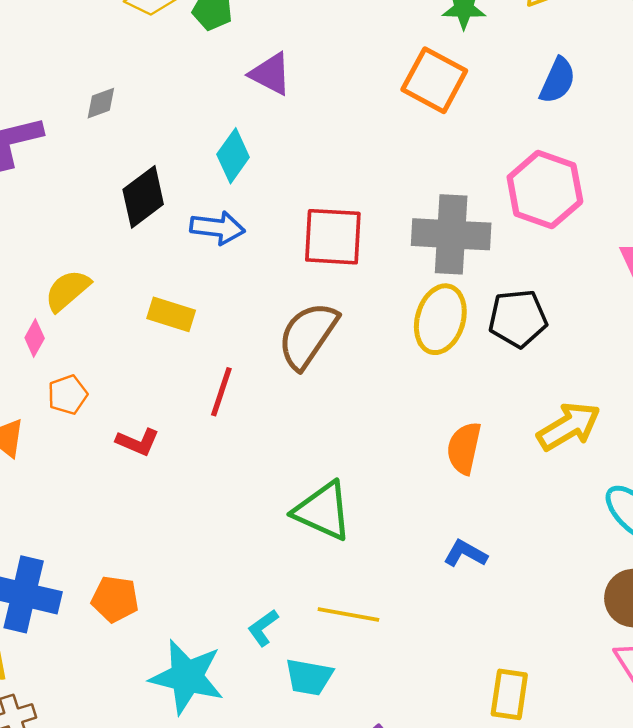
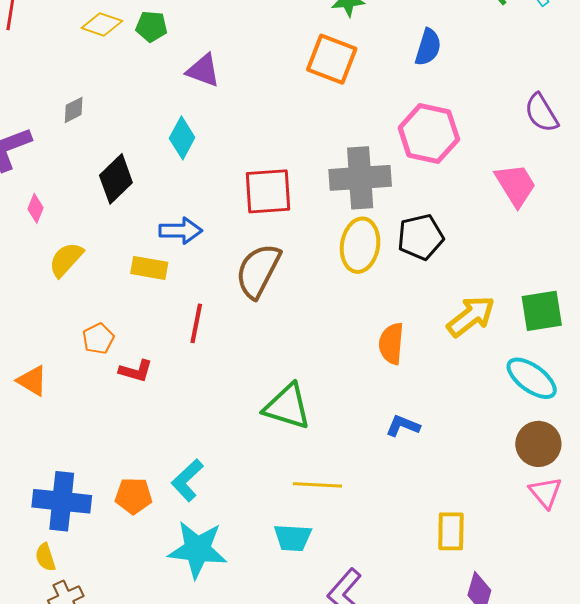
blue arrow: (217, 228) -> (181, 231), moved
pink diamond: (35, 338) -> (36, 208), moved
orange pentagon: (68, 395) -> (98, 339), moved
cyan L-shape: (263, 628) -> (187, 480), moved, size x1.4

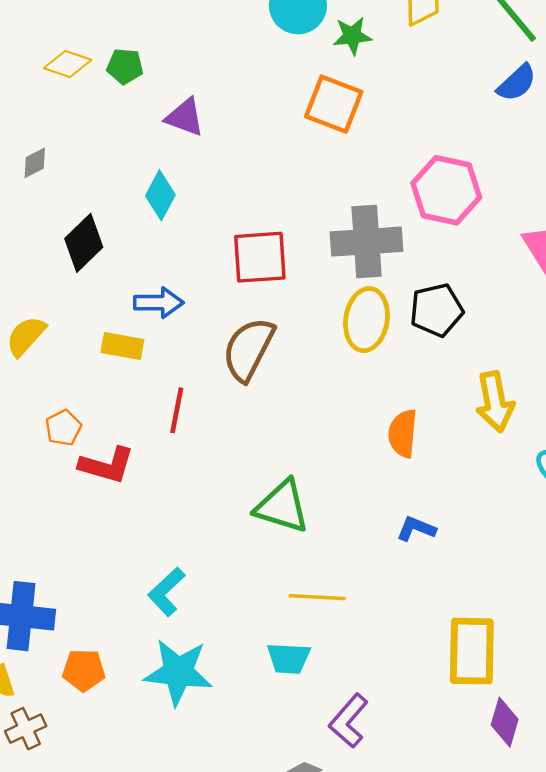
blue semicircle: (428, 47) -> (517, 83), moved, turned 30
yellow arrow: (471, 316) -> (495, 402), turned 117
red L-shape: (136, 371) -> (107, 465), size x1.4
orange pentagon: (134, 496) -> (84, 670), moved
yellow rectangle: (451, 531) -> (472, 651), size x1.5

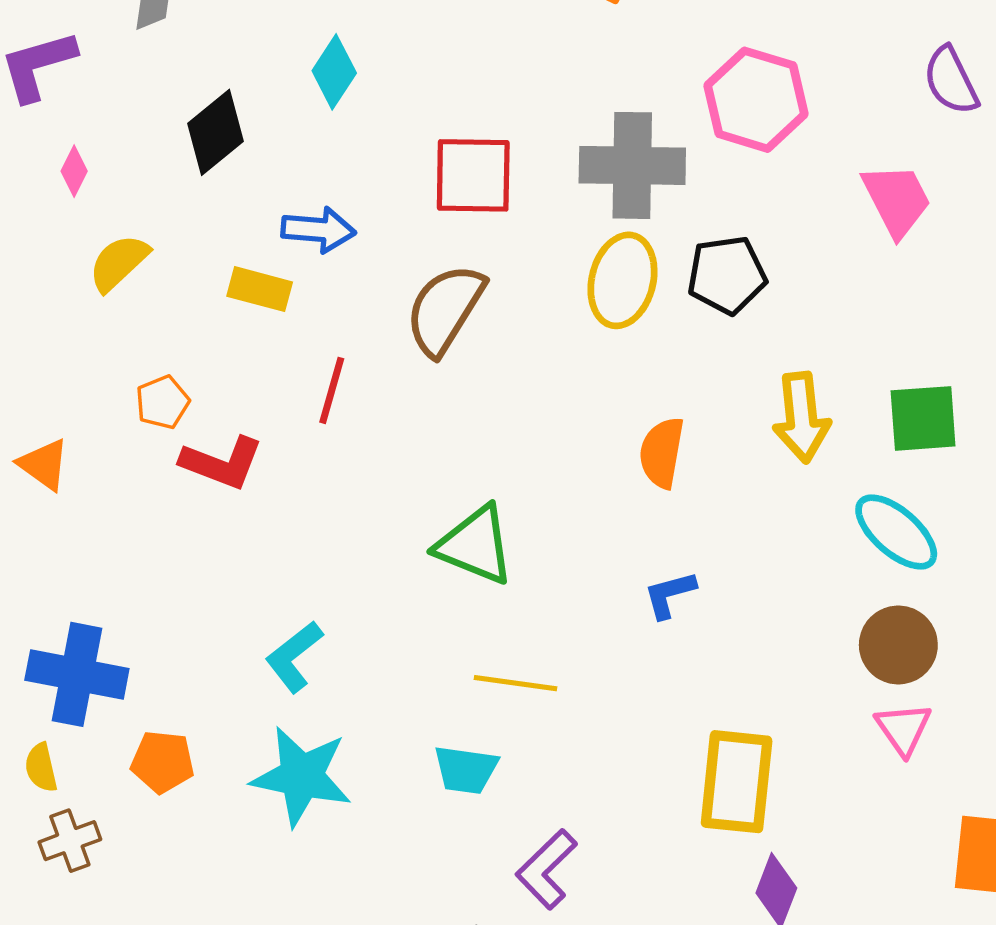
blue L-shape: (416, 529) -> (670, 595), turned -42

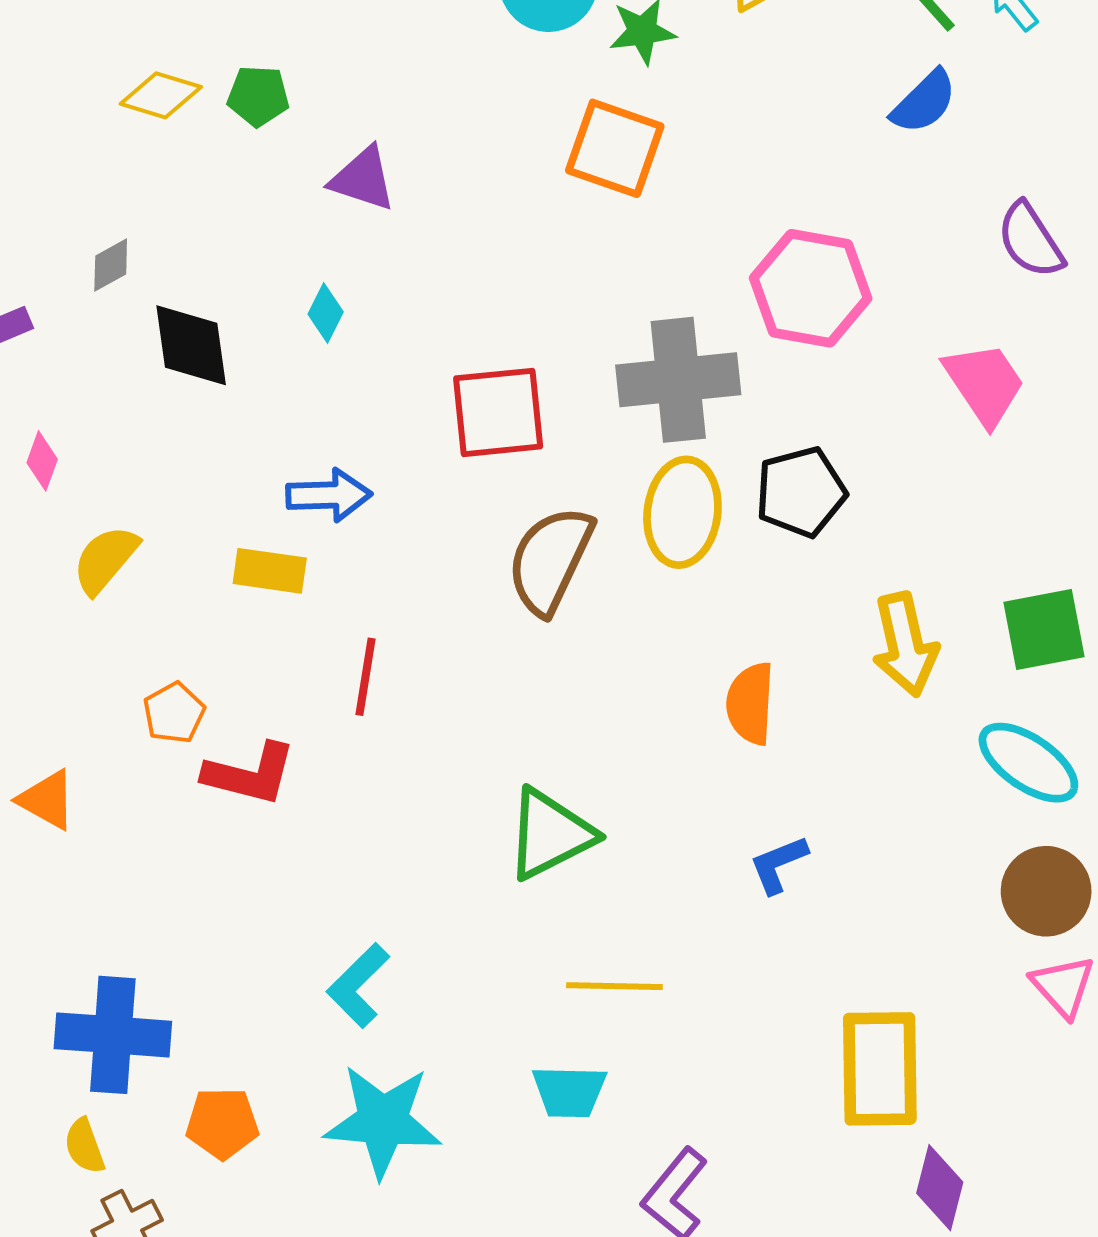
cyan diamond: (334, 72) -> (326, 313), size x0.7
black diamond: (216, 132) -> (191, 345), moved, turned -52
brown semicircle: (445, 309) -> (550, 560), moved
green triangle: (475, 545) -> (550, 834), turned -42

